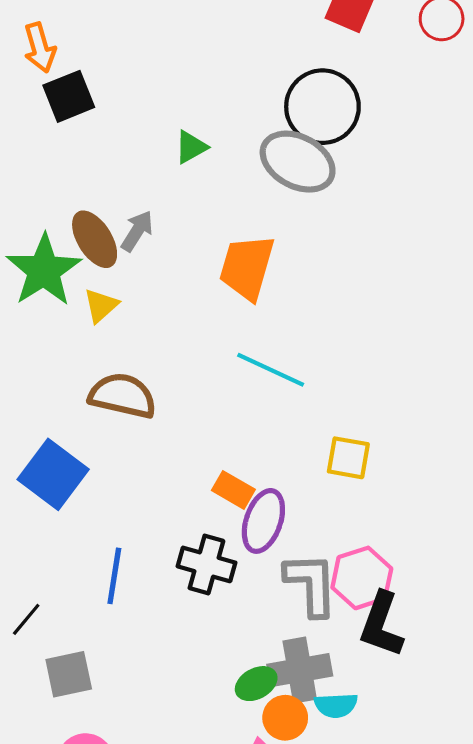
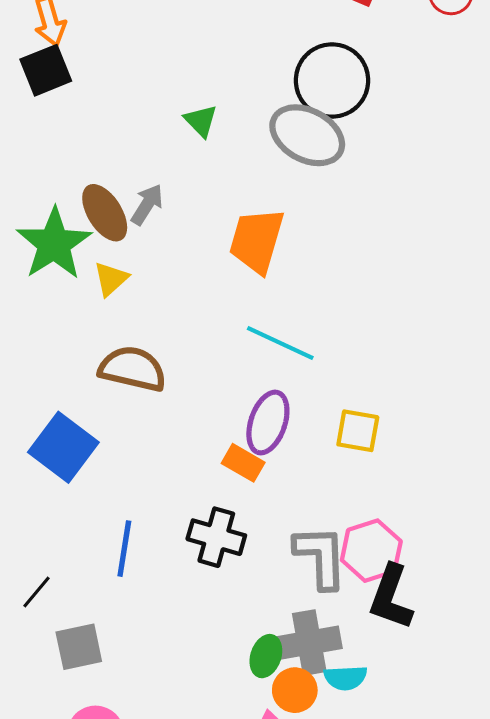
black square: (69, 96) -> (46, 70), moved
green triangle: (191, 147) -> (201, 121), turned -45
purple ellipse: (263, 521) -> (268, 423), moved
green ellipse: (256, 684) -> (266, 656), turned -42

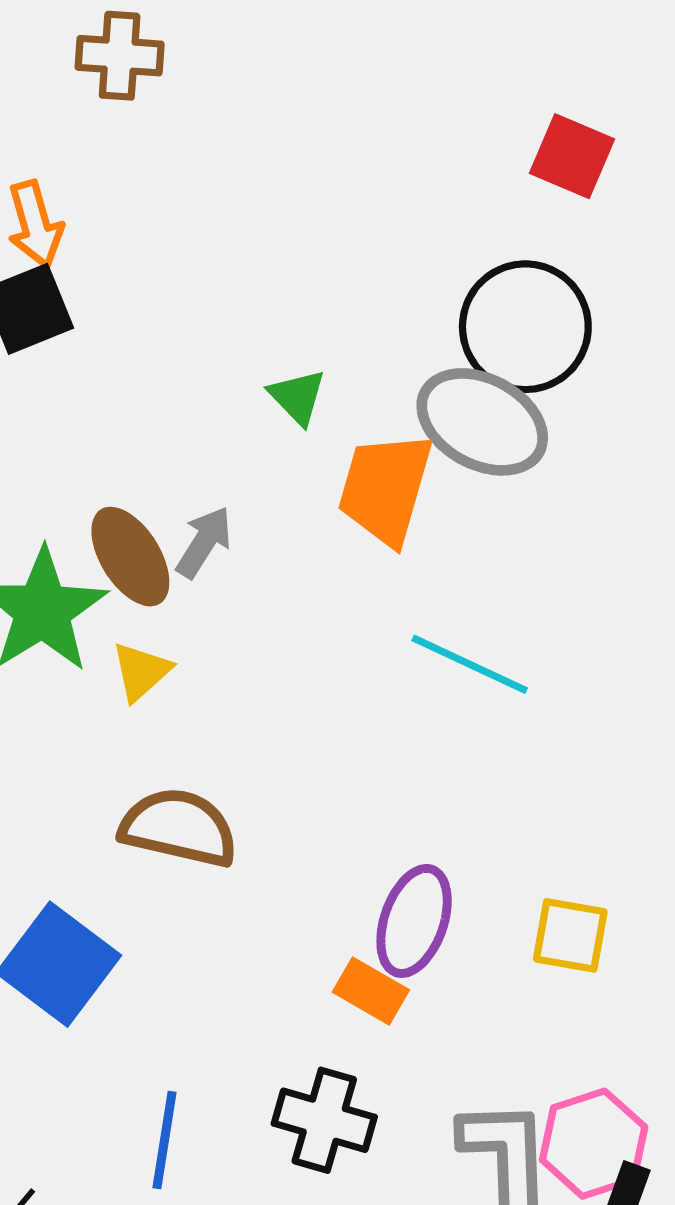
orange trapezoid: (257, 241) -> (385, 488), moved
cyan line: (280, 343) -> (470, 664), moved

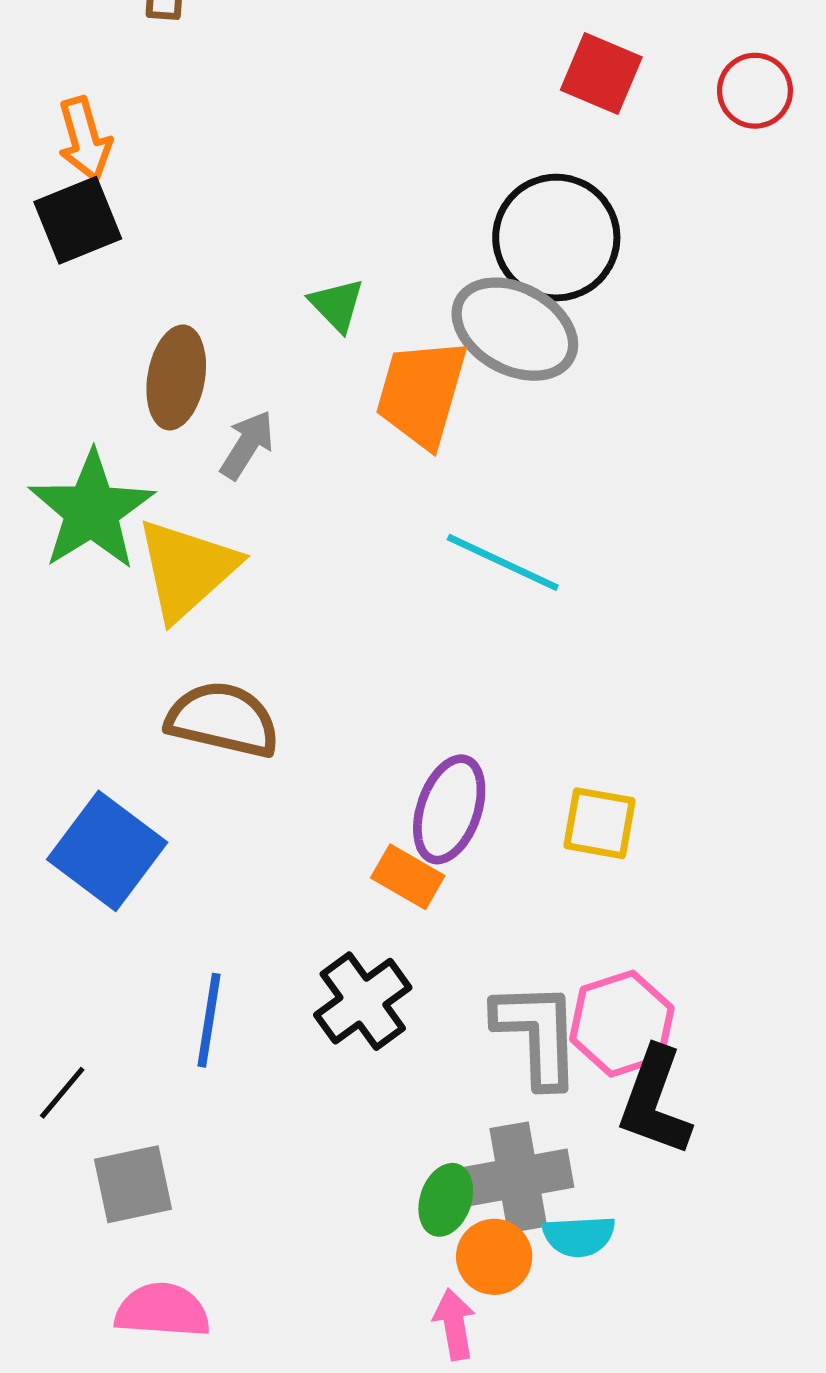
brown ellipse: (130, 557) -> (176, 377), moved, turned 42
yellow triangle: (141, 671) -> (187, 569), size x1.8
black cross: (324, 1120) -> (363, 1001), turned 38

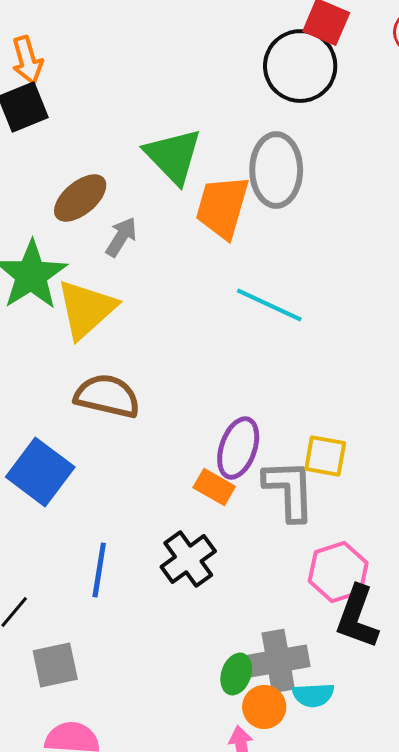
black circle: (556, 238) -> (300, 66), moved
green triangle: (337, 305) -> (173, 156), size x1.8
gray ellipse: (515, 329) -> (276, 170), turned 62
brown ellipse: (176, 377) -> (80, 198), turned 40
gray L-shape: (537, 1034) -> (289, 490), moved

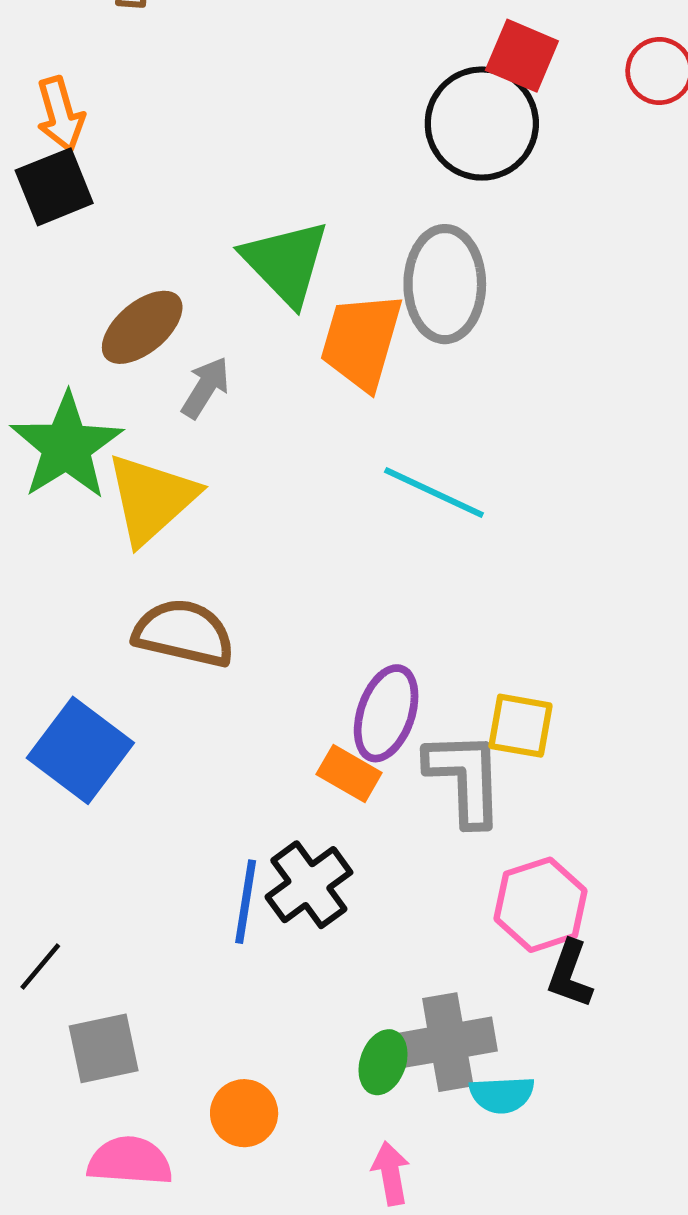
blue line: (99, 570) -> (246, 902), moved
black L-shape: (357, 617) -> (570, 974), size x0.7
orange circle: (264, 707) -> (244, 1113), moved

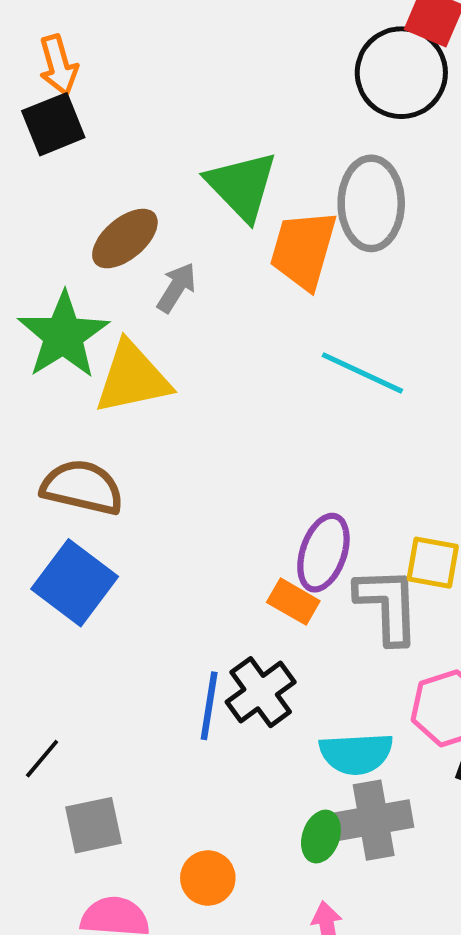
yellow triangle: (151, 499) -> (132, 378), turned 30
brown semicircle: (184, 633) -> (82, 487), moved
cyan semicircle: (502, 1095) -> (356, 754), moved, size x1.4

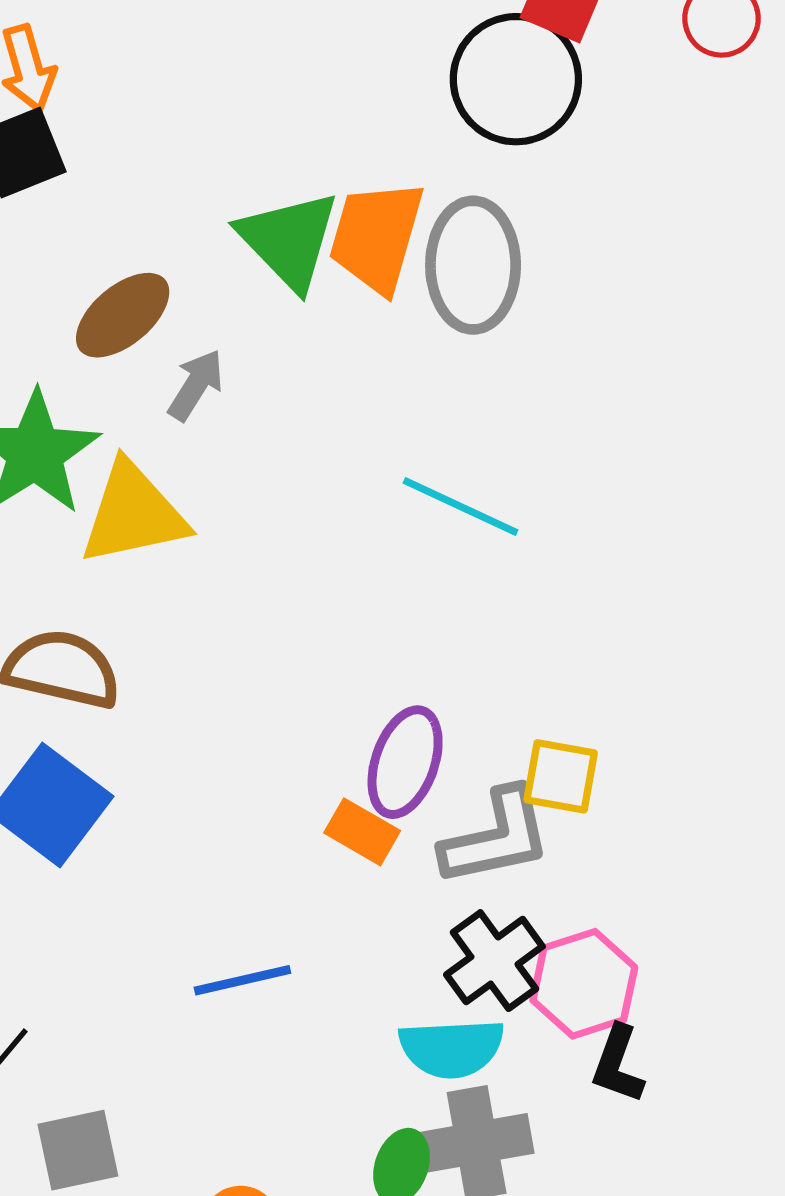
orange trapezoid: (303, 250) -> (376, 237), moved
gray L-shape: (387, 605) -> (496, 837), turned 80
black cross: (261, 692) -> (494, 961), moved
blue line: (209, 706) -> (242, 980), turned 68

